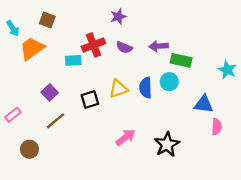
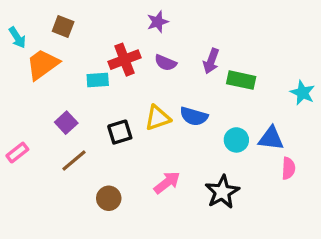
purple arrow: (159, 46) -> (211, 61), turned -66
cyan circle: (169, 82) -> (236, 140), moved
blue semicircle: (146, 88) -> (194, 116), turned -72
brown circle: (29, 149) -> (109, 198), moved

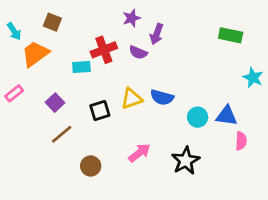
purple arrow: (211, 61) -> (157, 34), moved
green rectangle: (241, 80) -> (231, 35), moved
pink rectangle: (17, 153) -> (14, 93), moved

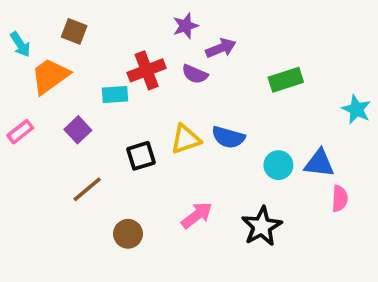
purple arrow: (157, 34) -> (221, 48), turned -132
green rectangle: (231, 35) -> (286, 80), moved, turned -30
purple square: (55, 103) -> (78, 130), moved

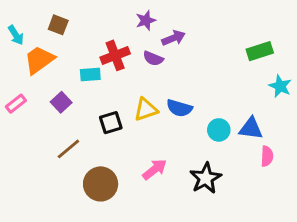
green rectangle: (286, 80) -> (260, 51), moved
brown circle: (128, 234) -> (101, 184), size x1.5

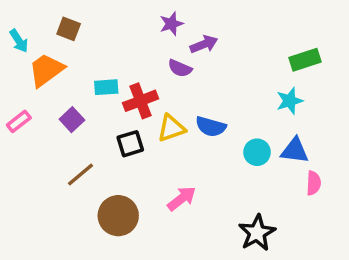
red cross: (115, 55) -> (140, 101), moved
cyan star: (280, 86) -> (290, 101), moved, turned 30
black star: (206, 178) -> (257, 233), moved

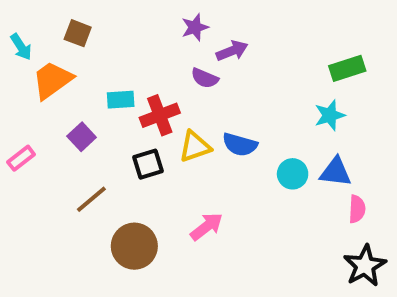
pink rectangle: (19, 121) -> (21, 158), moved
black star: (257, 233) -> (365, 266), moved

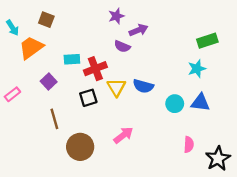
yellow triangle: (195, 147) -> (116, 87), turned -42
brown line: (91, 199) -> (54, 119), turned -66
pink semicircle: (357, 209) -> (189, 145), moved

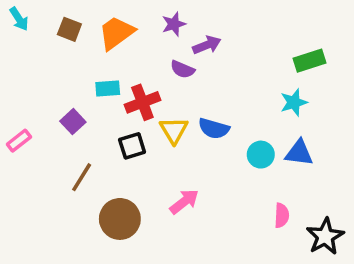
cyan arrow: (12, 28) -> (19, 19), moved
orange trapezoid: (31, 48) -> (116, 33), moved
brown line: (54, 119) -> (82, 177), turned 48

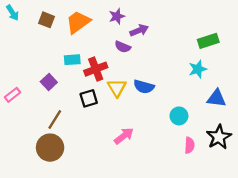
blue triangle: (299, 153) -> (216, 98), moved
cyan circle: (261, 155) -> (179, 116), moved
brown circle: (120, 219) -> (50, 148), moved
black star: (325, 236) -> (219, 137), moved

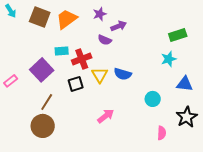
brown square: (46, 20) -> (40, 17), size x1.5
purple square: (49, 82) -> (42, 70), size x1.6
pink semicircle: (190, 145) -> (162, 133), moved

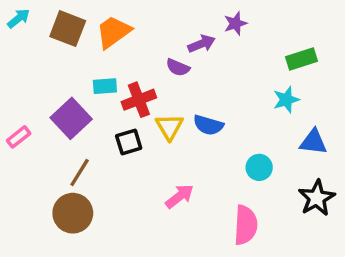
cyan arrow: (11, 11) -> (19, 18), turned -96
purple star: (100, 14) -> (235, 23), moved
pink semicircle: (162, 133) -> (246, 225), moved, size x1.6

